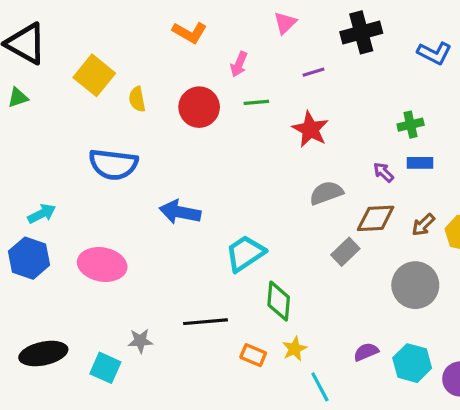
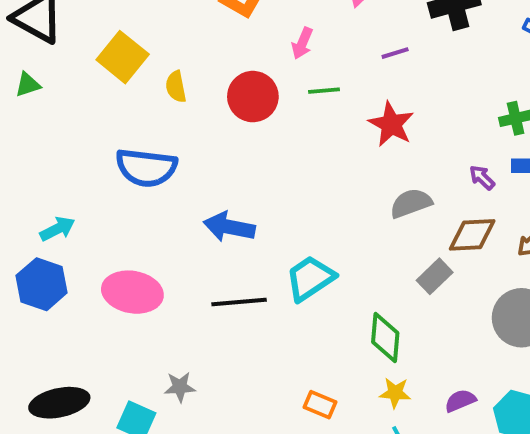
green diamond: (279, 301) -> (385, 338), moved
black line: (205, 322) -> (239, 302), moved
yellow star: (294, 349) -> (395, 393), moved, turned 30

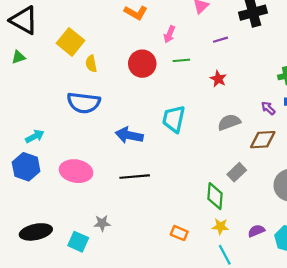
yellow semicircle: (176, 87) -> (91, 64), moved
red star: (391, 124) -> (218, 79), size x0.7
gray rectangle: (435, 276) -> (237, 172), moved
cyan trapezoid: (310, 278) -> (174, 119), moved, turned -44

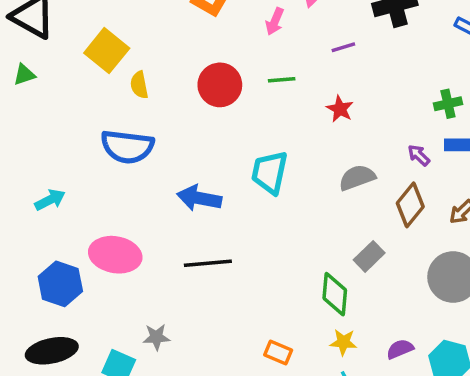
pink arrow: (169, 34) -> (275, 21), moved
brown diamond: (263, 140) -> (410, 205), turned -48
blue hexagon: (26, 167) -> (60, 284), moved

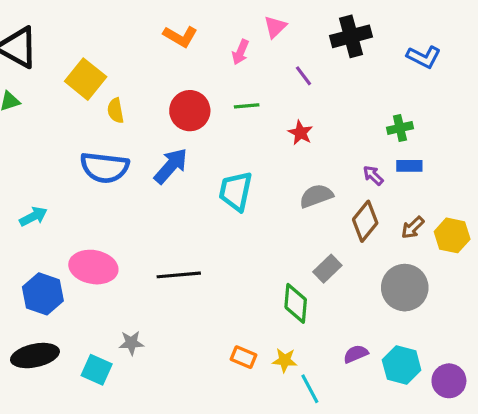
purple line: (343, 47) -> (304, 76), turned 70
blue arrow: (199, 198) -> (171, 166), moved, turned 120
yellow star: (343, 342) -> (285, 360), moved

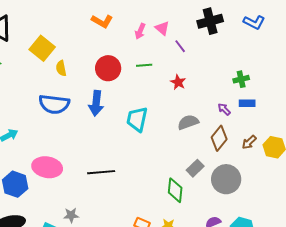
pink triangle: (275, 27) -> (162, 28), moved, turned -35
blue L-shape: (424, 57) -> (254, 22), moved
blue arrow: (171, 166) -> (96, 103), turned 145
gray circle: (405, 288) -> (226, 179), moved

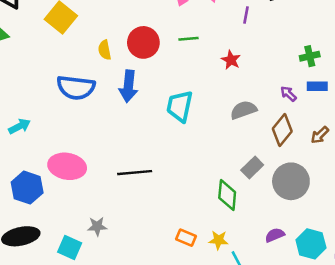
purple line: (180, 46) -> (246, 15), moved, turned 48
yellow semicircle: (61, 68) -> (105, 50), moved

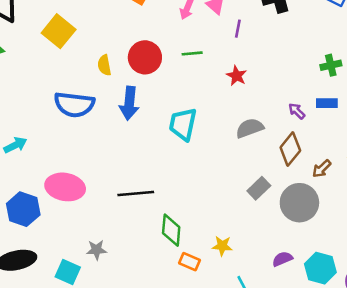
purple line: (246, 15) -> (238, 29), moved
green cross: (310, 56) -> (331, 65), moved
brown arrow: (320, 135) -> (322, 169), moved
green diamond: (227, 195) -> (171, 230), moved
yellow star: (218, 240) -> (222, 246), moved

